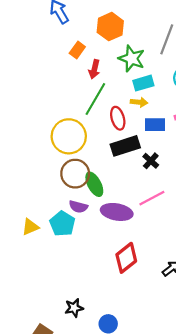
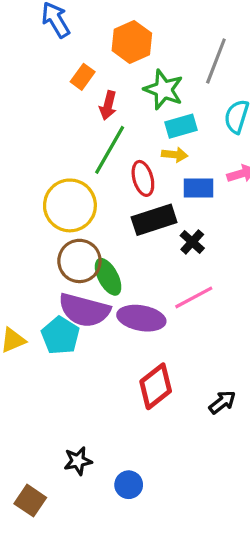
purple semicircle: (78, 207) -> (84, 310), size x1.8

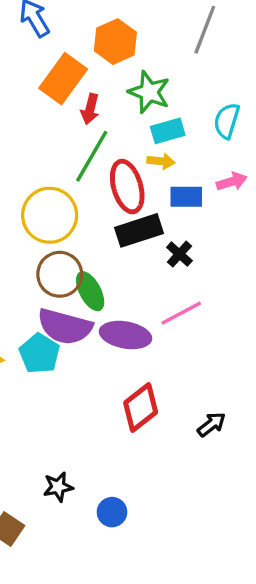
gray line: (216, 61) -> (205, 30), moved
orange rectangle: (83, 77) -> (63, 79), size x1.8
red ellipse: (143, 178) -> (127, 187), size x1.4

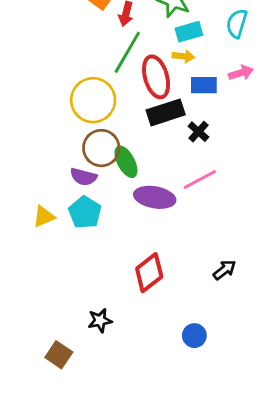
purple semicircle: (65, 327) -> (84, 177), moved, size x0.6
red diamond: (141, 408) -> (149, 273), moved
blue circle: (112, 512) -> (194, 336), moved

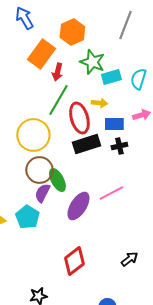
cyan rectangle: (189, 32) -> (111, 77), moved
black cross: (198, 132) -> (119, 146), moved, turned 35
purple semicircle: (84, 177) -> (42, 193), moved, turned 102
purple ellipse: (155, 197) -> (78, 206), turned -68

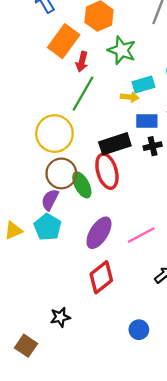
cyan rectangle: (111, 77) -> (143, 84), moved
red ellipse: (79, 118) -> (107, 171), moved
purple semicircle: (42, 193) -> (50, 200), moved
pink line: (111, 193) -> (141, 235), moved
purple ellipse: (78, 206) -> (99, 233), moved

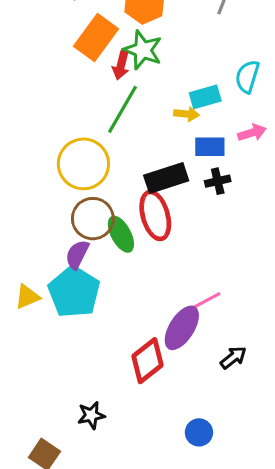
green star: (122, 50) -> (143, 50), moved
cyan pentagon: (48, 227) -> (74, 292), size x1.4
purple ellipse: (99, 233) -> (182, 328), moved

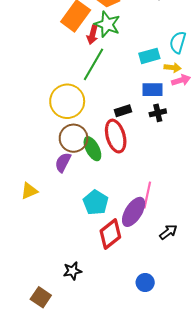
yellow arrow: (186, 114) -> (173, 68), moved
black rectangle: (166, 178) -> (123, 111), size x0.6
cyan pentagon: (74, 292) -> (96, 202), moved, size x0.7
pink line: (202, 303) -> (147, 195), turned -50

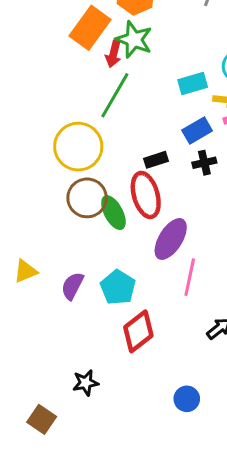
blue rectangle: (153, 90) -> (197, 130), turned -30
purple semicircle: (63, 162) -> (72, 286), moved
purple ellipse: (134, 212) -> (171, 239), moved

